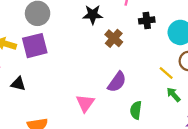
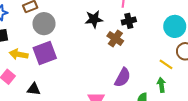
black cross: (147, 20) -> (129, 21), moved
green arrow: (173, 95) -> (161, 85), moved, turned 40

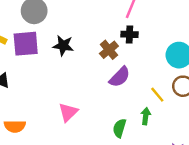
black star: (94, 19) -> (63, 46), moved
purple semicircle: (123, 77) -> (120, 77), moved

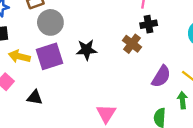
purple semicircle: (120, 77) -> (161, 76), moved

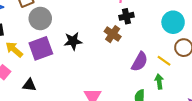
yellow arrow: (19, 56) -> (14, 49), turned 30

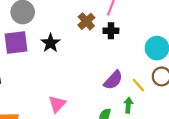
brown cross: (113, 34) -> (86, 21), moved
black star: (73, 41) -> (50, 43), turned 30

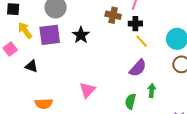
brown cross: (86, 21) -> (113, 15), turned -35
yellow line: (138, 85) -> (142, 41), moved

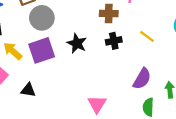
black cross: (135, 24) -> (114, 41), moved
purple semicircle: (138, 68) -> (142, 79), moved

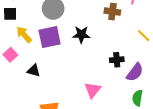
black cross: (114, 41) -> (117, 60), moved
black star: (77, 43) -> (81, 35), turned -30

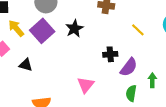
black star: (81, 35) -> (74, 28), turned -30
purple square: (50, 37) -> (42, 31), turned -30

